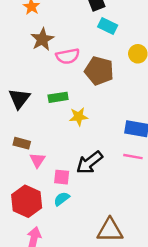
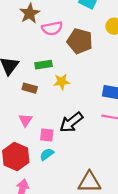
brown rectangle: (22, 143) -> (30, 88), moved

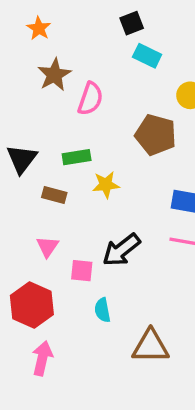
pink semicircle: (52, 28) -> (90, 99), turned -60
brown pentagon: (80, 41) -> (156, 135), moved
cyan semicircle: (47, 154) -> (102, 310), moved, turned -64

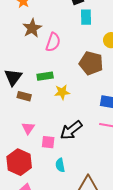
cyan rectangle: (147, 56) -> (86, 17), turned 63
brown rectangle: (54, 195) -> (24, 96), moved

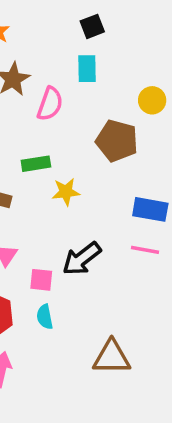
cyan rectangle: (86, 17) -> (87, 69), moved
cyan semicircle: (60, 165) -> (45, 317), moved

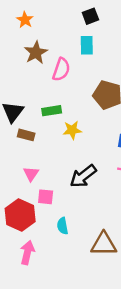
pink square: (41, 280) -> (46, 197), moved
cyan semicircle: (45, 317) -> (63, 226), moved

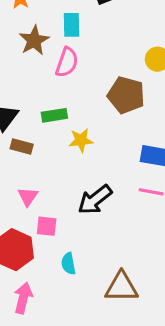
cyan rectangle: (87, 45) -> (72, 25), moved

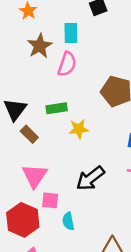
brown rectangle: (22, 147) -> (29, 134), turned 30
pink triangle: (28, 197) -> (35, 176), size x1.5
cyan semicircle: (68, 264) -> (68, 221), moved

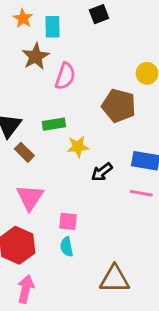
cyan rectangle: (71, 33) -> (53, 27), moved
black arrow: (90, 178) -> (102, 172), moved, size x0.7
pink square: (50, 200) -> (68, 221), moved

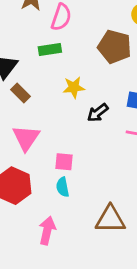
green rectangle: (54, 124) -> (50, 49), moved
pink arrow: (26, 289) -> (47, 231), moved

